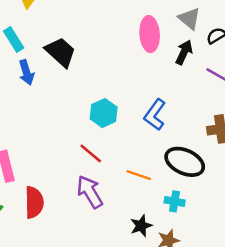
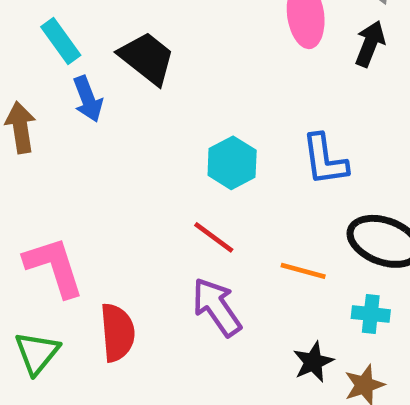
blue L-shape: (155, 115) -> (325, 160), turned -40

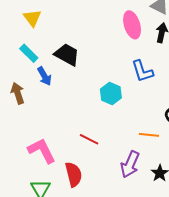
blue L-shape: (325, 160) -> (142, 71), moved
red line: (214, 237) -> (89, 139), moved
purple arrow: (217, 307) -> (130, 164), moved, turned -112

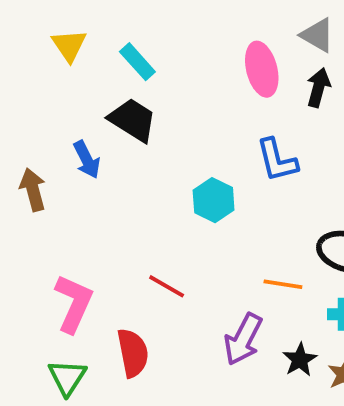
cyan rectangle: (29, 53) -> (137, 62), moved
pink L-shape: (42, 151) -> (74, 303), turned 48

